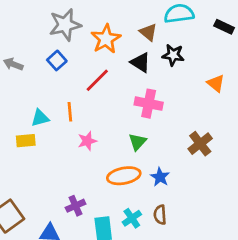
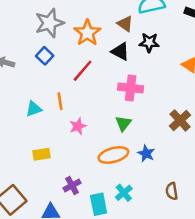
yellow rectangle: (26, 141) -> (41, 154), moved
brown semicircle: (160, 215) -> (172, 191), moved

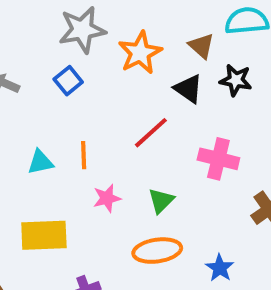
red line: (83, 71) -> (151, 133), moved
pink cross: (131, 88) -> (218, 159), moved
green triangle: (123, 123) -> (161, 201), moved
blue star: (146, 153) -> (220, 268), moved
yellow rectangle: (41, 154) -> (44, 235), size x1.6

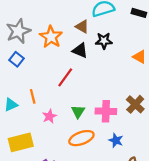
pink cross: (218, 159) -> (106, 111), moved

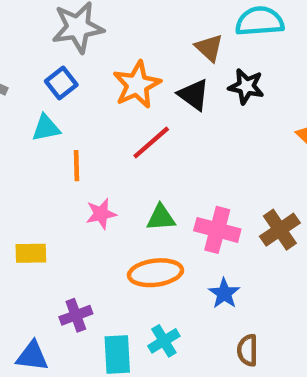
orange star: (51, 37) -> (137, 85), moved
cyan triangle: (11, 105) -> (46, 128), moved
green triangle: (78, 112) -> (161, 218), turned 40
yellow rectangle: (21, 142) -> (31, 253), size x0.6

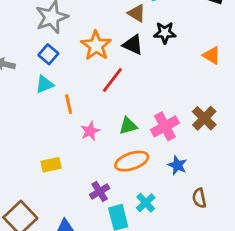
pink cross: (217, 230) -> (165, 126), turned -32
purple cross: (76, 315) -> (100, 191), moved

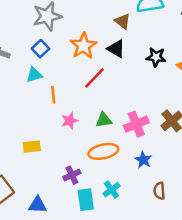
black star: (165, 33) -> (156, 57), moved

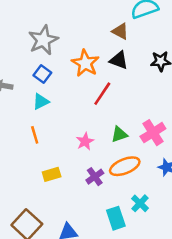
orange line: (53, 95) -> (35, 135), moved
purple cross: (72, 175) -> (95, 177), moved

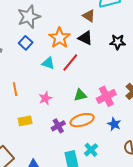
cyan triangle: (41, 102) -> (48, 63), moved, turned 40
pink star: (85, 141) -> (45, 98), moved

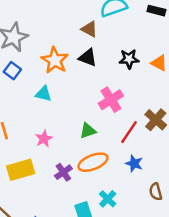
red line: (70, 62) -> (129, 132), moved
pink cross: (106, 96) -> (111, 100), moved
yellow rectangle: (25, 121) -> (21, 170), size x1.5

